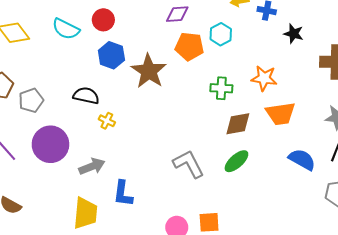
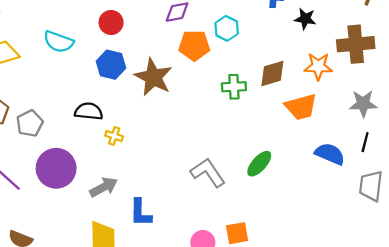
red circle: (103, 20) -> (111, 23), moved
orange star: (264, 78) -> (318, 66), moved
brown diamond: (238, 124) -> (272, 74), moved

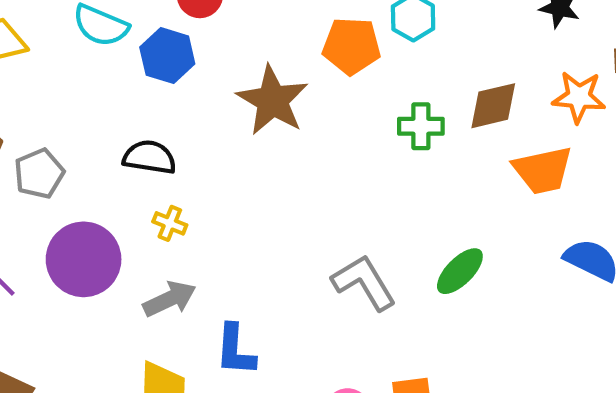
blue hexagon: (111, 65) -> (167, 56), moved
yellow cross: (114, 136) -> (170, 223), moved

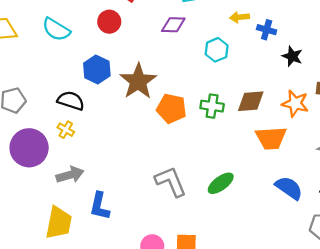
orange pentagon: (352, 46) -> (171, 109), moved
blue hexagon: (167, 56) -> (97, 69), moved
yellow cross: (170, 223) -> (66, 130), moved

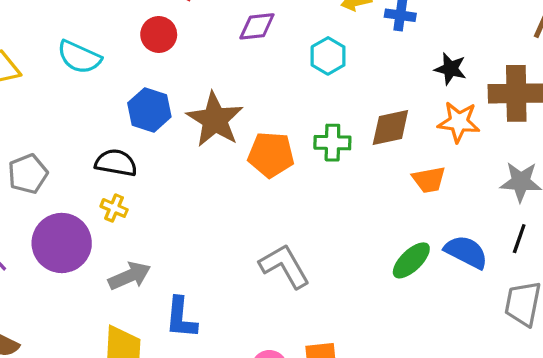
black star: (292, 56) -> (450, 69), moved
orange trapezoid: (271, 138) -> (429, 180), size x0.7
green ellipse: (221, 183) -> (411, 260), moved

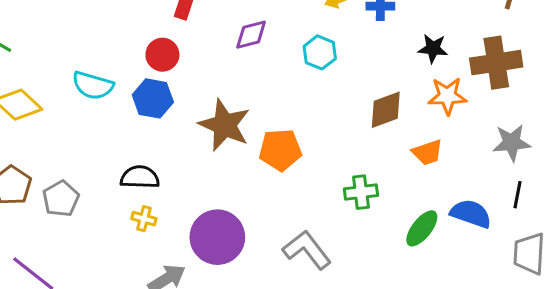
blue hexagon: (149, 110) -> (153, 98), moved
green cross: (332, 143) -> (361, 192), moved
purple circle: (62, 243) -> (217, 237), moved

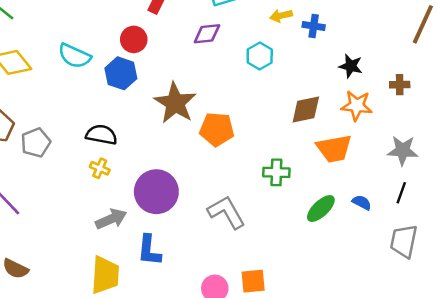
brown cross: (496, 63) -> (400, 85), size x0.5
orange trapezoid: (427, 152) -> (334, 148), size x1.4
blue semicircle: (471, 214) -> (362, 202), size x0.6

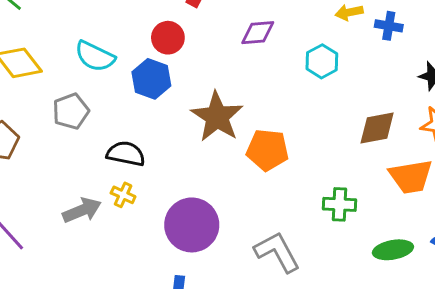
gray pentagon: (36, 143) -> (71, 111), moved
green ellipse: (321, 209) -> (393, 250), turned 32
gray arrow: (111, 219) -> (82, 210), moved

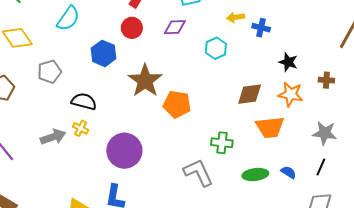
red circle: (168, 38) -> (132, 28), moved
cyan semicircle: (95, 56) -> (68, 19), moved, turned -84
gray L-shape: (277, 252) -> (198, 173), moved

